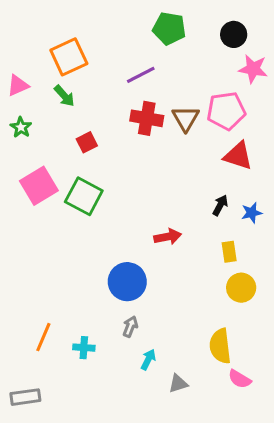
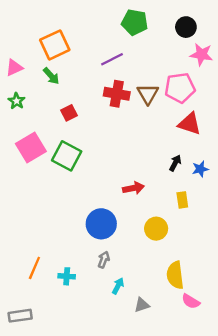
yellow circle: (241, 288) -> (156, 229), moved

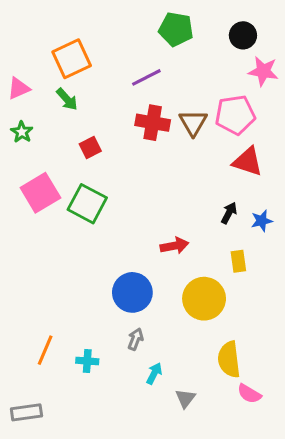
yellow circle: (156, 229) -> (204, 299), size x1.4
gray triangle: (142, 305) -> (185, 398), turned -35

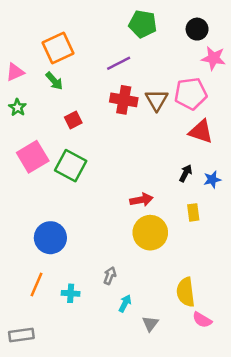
blue circle: (132, 292) -> (50, 238), moved
yellow circle: (204, 299) -> (150, 233), moved

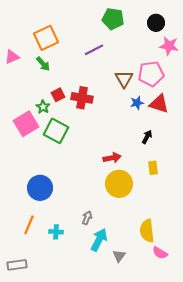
red cross: (124, 100) -> (82, 98), moved
green star: (18, 107) -> (43, 107), moved
blue star: (212, 180) -> (137, 103), moved
cyan arrow: (125, 303) -> (99, 240), size x1.6

